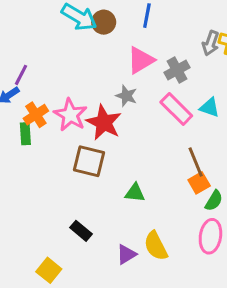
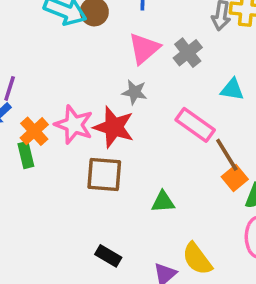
pink rectangle: (176, 109) -> (195, 125), moved

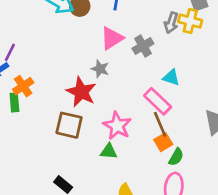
pink star: (74, 125) -> (117, 126), moved
pink rectangle: (195, 125) -> (158, 101), moved

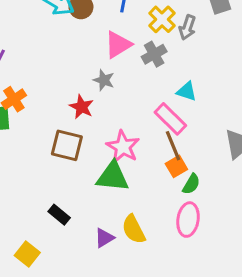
yellow cross: (190, 21) -> (162, 19), moved, turned 30
red star: (81, 92) -> (81, 107), size x0.7
green triangle: (109, 151) -> (113, 177), size x1.6

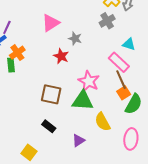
pink triangle: (118, 45) -> (51, 23), moved
brown square: (67, 145) -> (51, 94), moved
green semicircle: (191, 184) -> (134, 104), size x1.5
pink ellipse: (188, 220) -> (131, 139), moved
yellow semicircle: (134, 229) -> (103, 122), moved

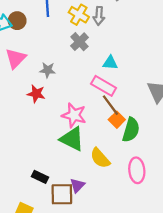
brown square: (51, 94) -> (62, 194), moved
green triangle: (83, 101) -> (72, 139), turned 35

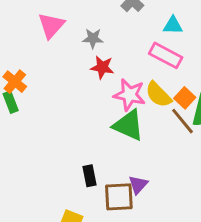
red star: (36, 94) -> (102, 67), moved
brown line: (110, 105) -> (182, 121), moved
yellow semicircle: (100, 158) -> (158, 95), moved
black rectangle: (40, 177) -> (90, 176), turned 56

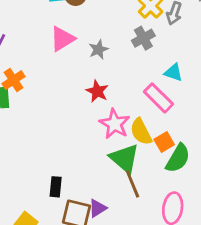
gray star: (93, 38) -> (98, 49), moved, turned 30
brown line: (182, 121) -> (133, 184), moved
green triangle: (128, 125) -> (124, 158), moved

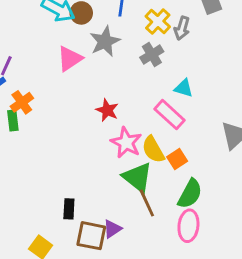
gray star: (98, 49) -> (105, 41), moved, size x1.5
green semicircle: (178, 158) -> (190, 194), moved

